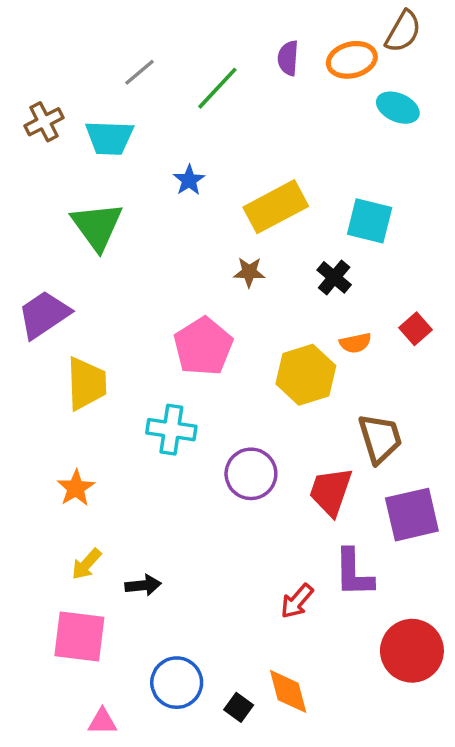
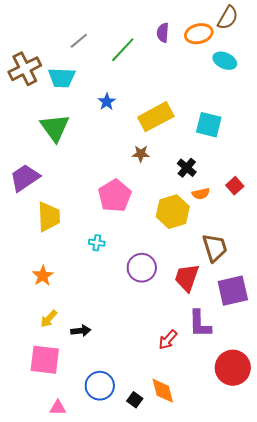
brown cross: (44, 122) -> (25, 69), size x1.5
black cross: (334, 277) -> (187, 168), moved
cyan cross: (171, 430) -> (97, 243), size x0.6

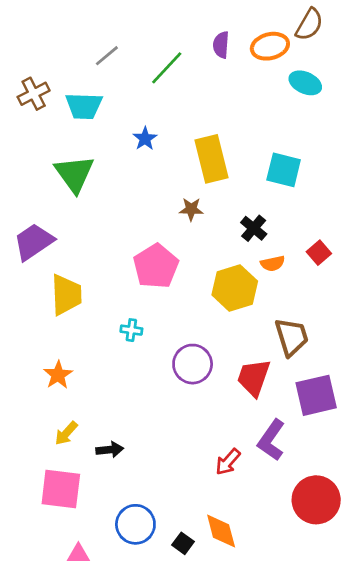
brown cross: (25, 69) -> (34, 94), size x0.7
yellow rectangle: (156, 117) -> (212, 159), turned -76
purple L-shape: (200, 324) -> (271, 440), turned 36

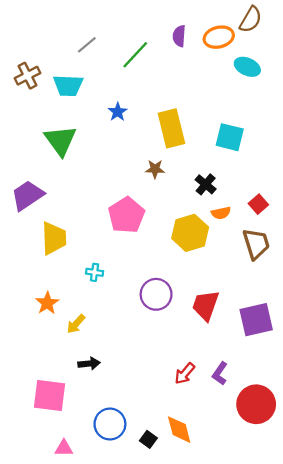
cyan cross: (131, 330) -> (95, 272), moved
brown trapezoid: (292, 337) -> (256, 244), moved
yellow arrow: (66, 433) -> (76, 324), moved
purple L-shape: (271, 440) -> (220, 373), moved, size x0.7

